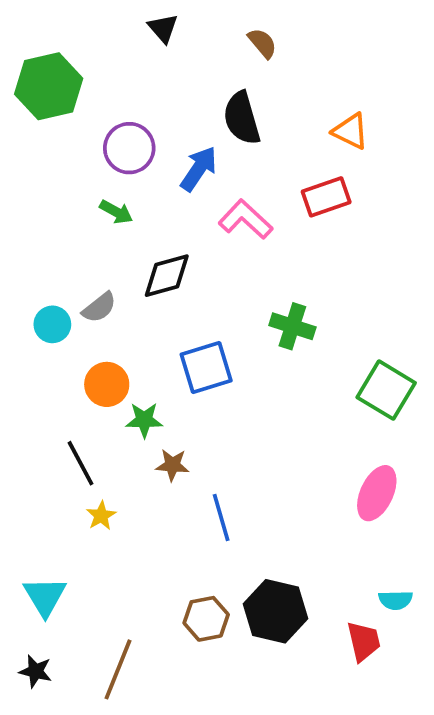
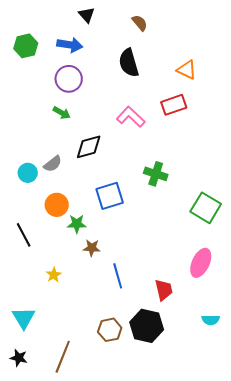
green hexagon: (49, 86) -> (26, 46), size x0.7
blue arrow: (199, 169) -> (70, 45), moved, turned 65
black line: (80, 463) -> (24, 235), moved
red trapezoid: (364, 641) -> (164, 290), moved

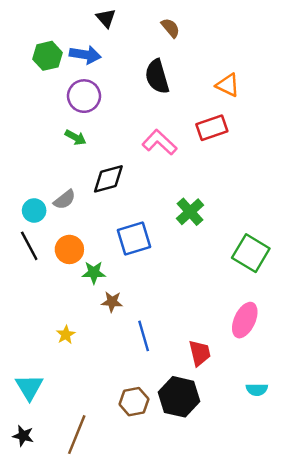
green hexagon: (26, 46) -> (47, 56), moved
green cross: (156, 174) -> (190, 212), turned 30
black line: (24, 235) -> (29, 246), moved

